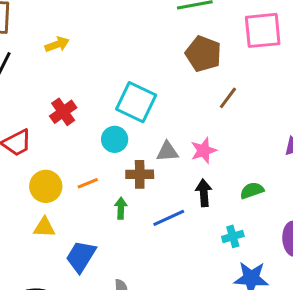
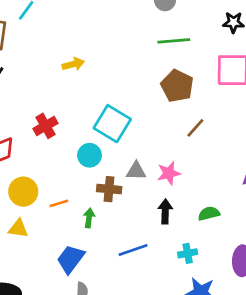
yellow arrow: (57, 44) -> (73, 64), moved
orange line: (88, 183) -> (59, 203), moved
blue line: (169, 218) -> (133, 250), moved
blue trapezoid: (81, 257) -> (71, 259), moved

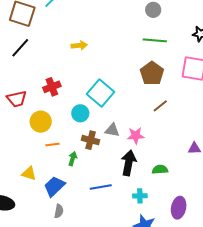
yellow circle: (23, 192) -> (41, 122), moved
black arrow: (165, 211) -> (129, 163), size x1.4
yellow triangle: (18, 228) -> (29, 173), moved

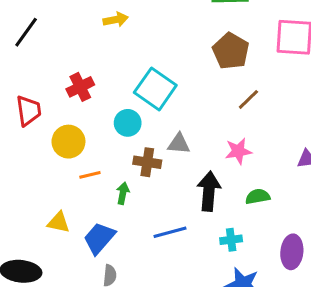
red trapezoid: (17, 99) -> (29, 111), turned -80
pink star: (136, 136) -> (238, 151), moved

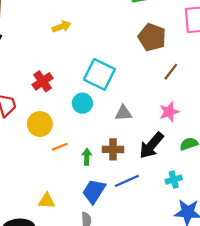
brown cross: (147, 162) -> (113, 149), moved
black arrow: (209, 191) -> (151, 145), turned -136
yellow triangle: (59, 222) -> (47, 201), moved
blue trapezoid: (99, 238) -> (94, 191), moved

